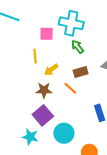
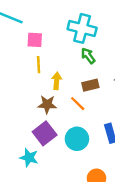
pink square: (47, 34) -> (35, 40), moved
yellow arrow: (51, 70) -> (57, 81), turned 128
cyan circle: (64, 133) -> (77, 139), moved

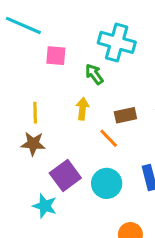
green arrow: (88, 56) -> (94, 74), moved
yellow line: (39, 65) -> (35, 113), moved
brown star: (47, 104) -> (33, 144), moved

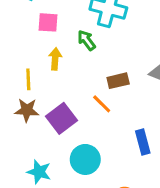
yellow arrow: (82, 109) -> (55, 59), moved
purple square: (65, 175) -> (62, 118), moved
cyan circle: (107, 183) -> (85, 159), moved

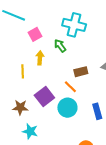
pink square: (48, 22) -> (35, 34), turned -32
brown star: (27, 110) -> (20, 107), moved
cyan circle: (85, 159) -> (67, 108), moved

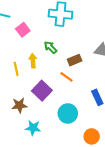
green arrow: (60, 46) -> (50, 47), moved
yellow arrow: (40, 58) -> (33, 61), moved
cyan circle: (67, 108) -> (68, 113), moved

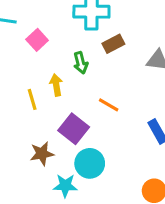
green arrow: (50, 47) -> (81, 63), turned -144
brown rectangle: (75, 60) -> (113, 44), moved
cyan circle: (68, 113) -> (90, 163), moved

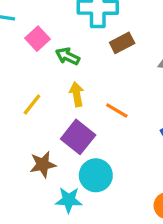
green arrow: (81, 63) -> (68, 56), moved, turned 130
yellow arrow: (56, 85) -> (77, 94), moved
yellow line: (32, 99) -> (32, 104), turned 55

